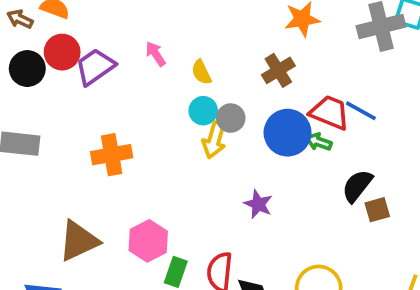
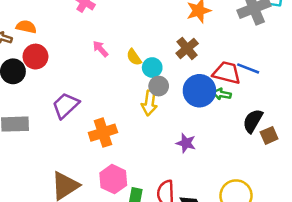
purple trapezoid: (95, 67) -> (66, 105), moved
cyan circle: (203, 111) -> (152, 68), moved
orange cross: (112, 155) -> (103, 133), moved

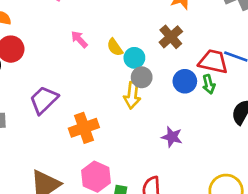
blue circle: (199, 91) -> (185, 81), size x0.7
green arrow: (222, 94) -> (209, 84), turned -114

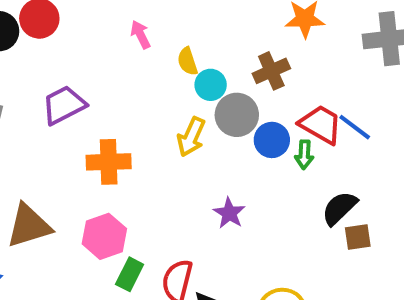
gray circle: (142, 77) -> (237, 115), moved, size x1.4

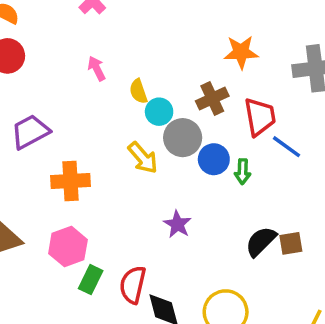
red trapezoid: (321, 124) -> (260, 117), moved, turned 51
yellow arrow: (191, 137) -> (143, 158), turned -64
black semicircle: (339, 208) -> (261, 241), moved

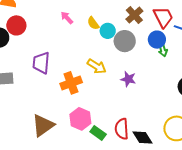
purple trapezoid: (30, 132) -> (41, 63), turned -40
yellow arrow: (143, 158) -> (97, 66), moved
blue circle: (214, 159) -> (157, 40), moved
purple star: (177, 224) -> (128, 79), moved
green rectangle: (91, 280) -> (98, 133), turned -63

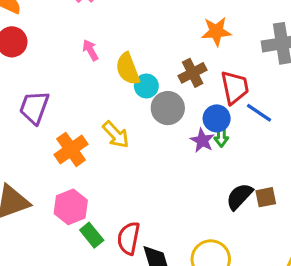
yellow semicircle: (93, 23) -> (128, 69), size x1.5
purple star: (128, 79) -> (202, 140), moved
orange cross: (71, 83) -> (71, 149), turned -30

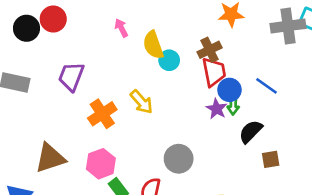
red trapezoid: (235, 87) -> (214, 72), moved
gray circle: (168, 108) -> (179, 159), moved
black semicircle: (239, 196) -> (251, 131), moved

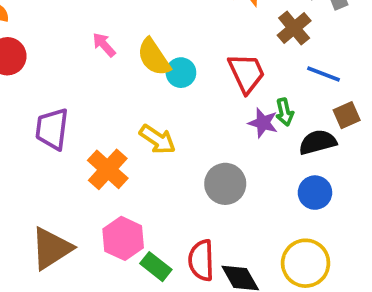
brown cross: (210, 50) -> (294, 28), moved
blue circle: (229, 90) -> (315, 193), moved
black semicircle: (251, 131) -> (318, 142), turned 45
gray circle: (179, 159) -> (225, 184), moved
brown square: (271, 159) -> (347, 115), moved

